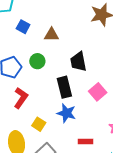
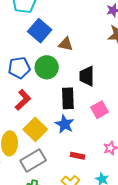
blue square: (23, 27) -> (40, 31), size x1.6
green circle: (37, 61) -> (47, 67), size x1.5
yellow square: (39, 124) -> (35, 129), size x1.6

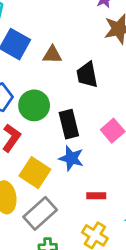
green circle: (47, 67) -> (34, 105), moved
black trapezoid: (87, 76) -> (87, 75), moved

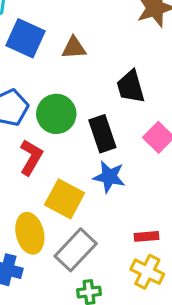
black trapezoid: (87, 75) -> (131, 87), moved
red rectangle: (96, 196) -> (147, 236), moved

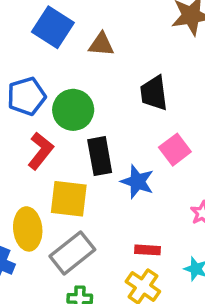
black rectangle: (102, 134) -> (100, 156), moved
blue star: (109, 177) -> (137, 182), moved
yellow square: (65, 199) -> (69, 199), turned -30

